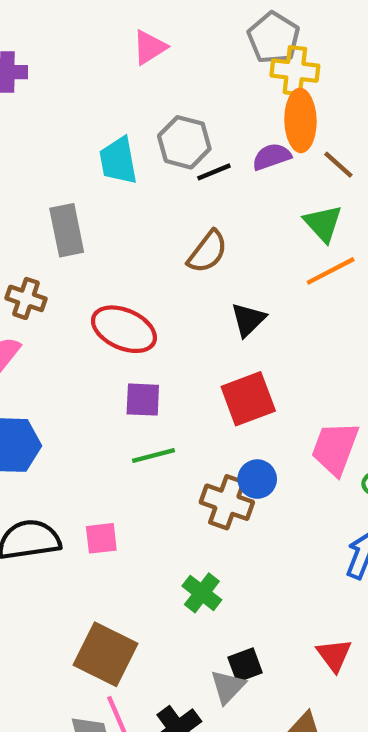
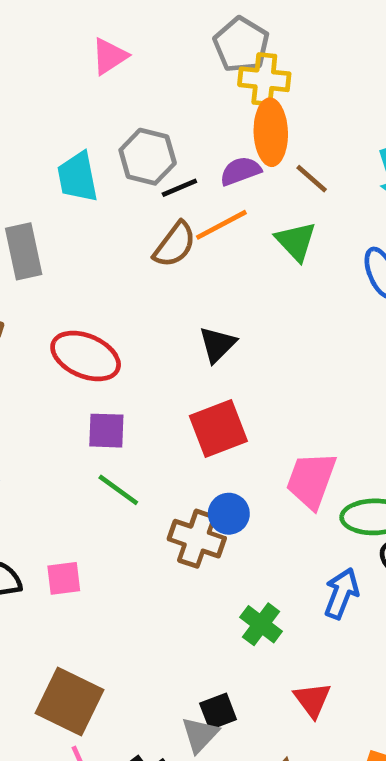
brown semicircle: (208, 252) -> (175, 245), moved
orange line: (331, 271) -> (221, 225), moved
green line: (154, 456) -> (118, 490), turned 51
green cross: (202, 593) -> (261, 624), moved

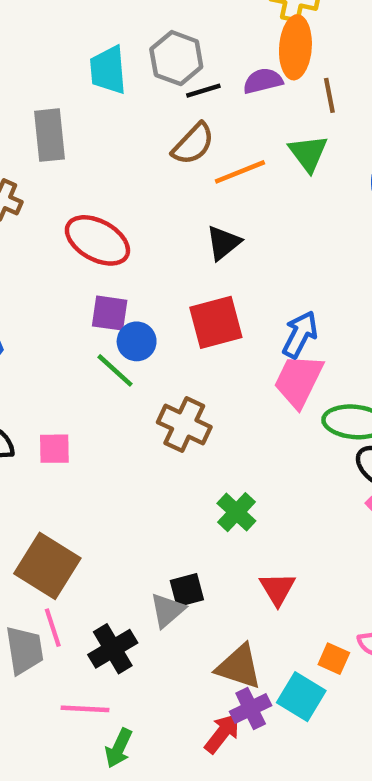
brown line: (312, 179) -> (329, 95), turned 32
orange line: (221, 225) -> (240, 172), moved
blue circle: (229, 514) -> (137, 341), moved
blue arrow: (341, 593) -> (300, 334), moved

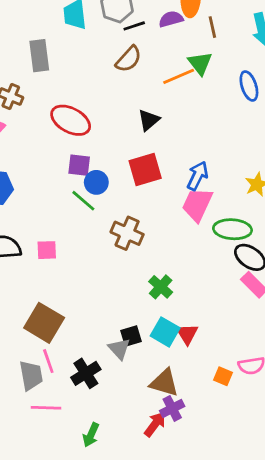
orange line: (240, 172) -> (179, 76), moved
gray triangle: (167, 610) -> (119, 349), turned -30
cyan square: (301, 697) -> (165, 332), moved
pink line: (85, 709) -> (46, 408), moved

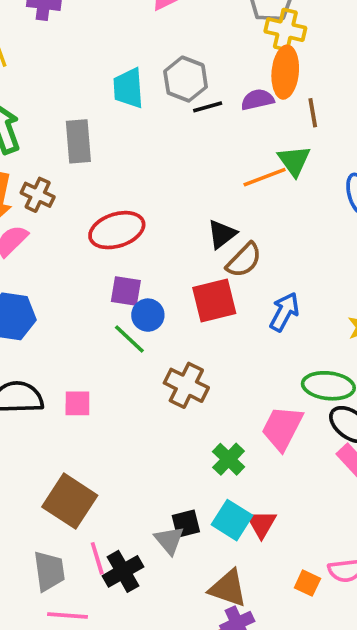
brown semicircle: (129, 59) -> (244, 260), moved
red ellipse: (71, 120) -> (117, 230), turned -48
pink trapezoid: (197, 205) -> (282, 428), moved
pink line: (48, 361) -> (97, 558), moved

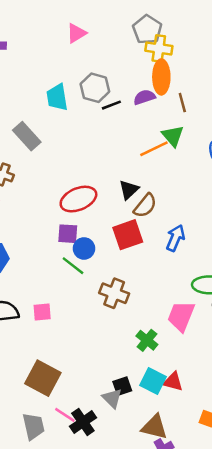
gray rectangle: (78, 141) -> (27, 136), turned -32
red ellipse: (117, 230) -> (78, 199), moved
red triangle: (261, 524) -> (173, 382), turned -40
pink line: (97, 558) -> (65, 415), turned -35

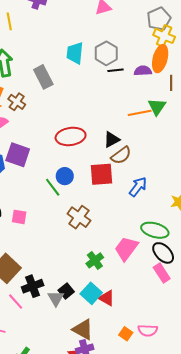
purple square: (68, 234) -> (18, 155), moved, size x1.4
black square: (122, 386) -> (66, 291), turned -35
black cross: (83, 422) -> (33, 286), moved

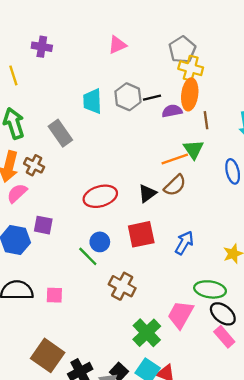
black line: (116, 70) -> (152, 98), moved
purple square: (18, 155) -> (43, 225), size x0.7
brown semicircle: (121, 155) -> (175, 185), moved
green cross: (95, 260) -> (147, 333), size x1.4

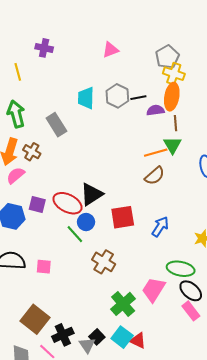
brown line: (206, 120) -> (175, 123), moved
black triangle: (147, 193) -> (92, 194), moved, size x1.4
red ellipse: (100, 196) -> (68, 203), moved, turned 40

